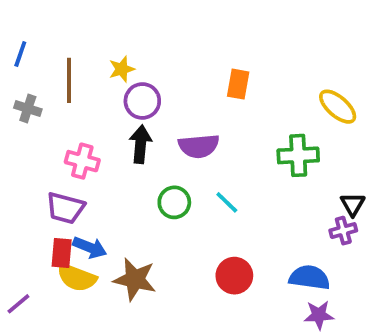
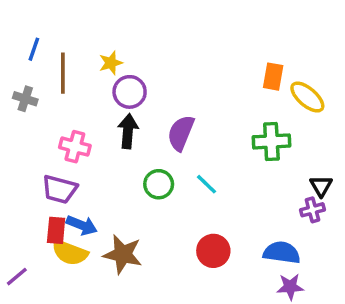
blue line: (20, 54) -> (34, 49), moved
orange rectangle: (238, 84) -> (273, 77), moved
purple semicircle: (199, 146) -> (181, 133), turned 117

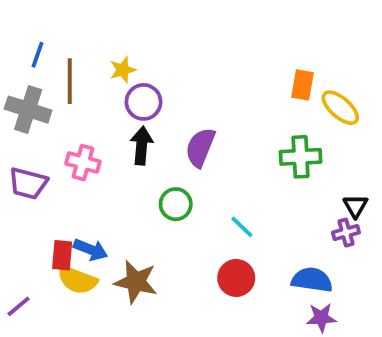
gray cross: (25, 99) -> (28, 110), size x1.6
cyan line: (206, 184) -> (242, 227), moved
purple trapezoid: (59, 189) -> (28, 183), moved

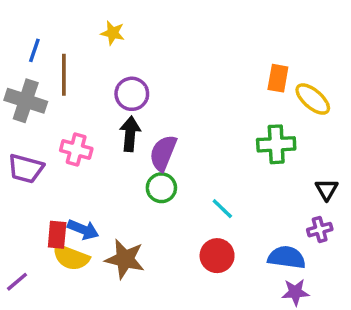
yellow star: (123, 70) -> (113, 33), moved, turned 30
purple semicircle: (200, 147) -> (163, 153), moved
purple cross: (346, 233) -> (320, 230), moved

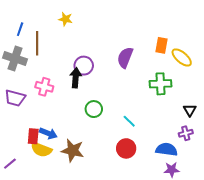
purple circle: (132, 94) -> (84, 66), moved
purple semicircle: (163, 153) -> (125, 58), moved

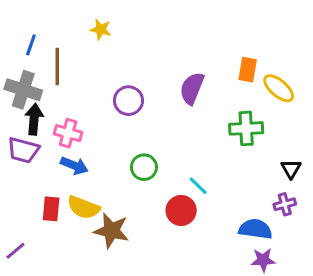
black arrow: (76, 78) -> (34, 119), moved
blue arrow: (48, 133) -> (74, 166), moved
red circle: (126, 148) -> (181, 210), moved
yellow semicircle: (41, 149) -> (84, 207), moved

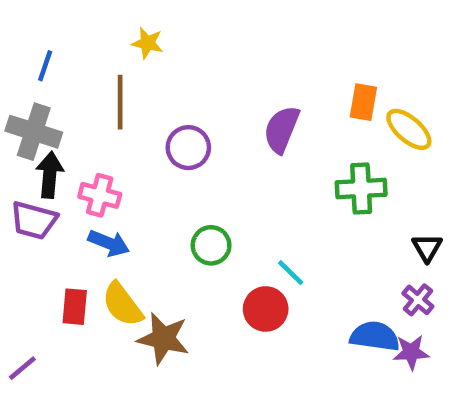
brown line: (57, 67) -> (120, 102), moved
purple cross: (285, 204) -> (418, 300), turned -35
yellow semicircle: (84, 207) -> (122, 304), turned 32
purple star: (263, 260) -> (411, 352), moved

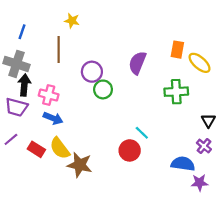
green circle: (211, 245) -> (103, 89), moved
red rectangle: (75, 307) -> (36, 149), turned -63
purple star: (411, 352) -> (200, 183), moved
purple line: (22, 368) -> (11, 139), moved

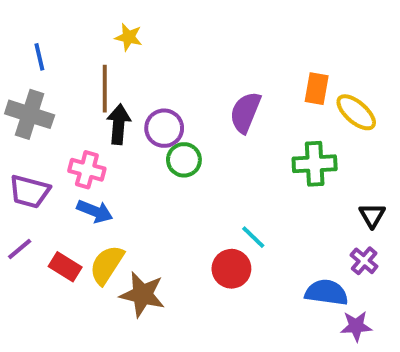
blue line: (22, 32) -> (39, 57), turned -32
black arrow: (24, 85) -> (119, 124), moved
yellow semicircle: (60, 148) -> (107, 265), turned 70

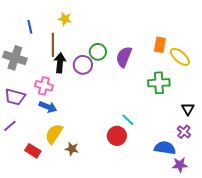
blue line: (39, 57) -> (30, 27), moved
green circle: (184, 160) -> (98, 52), moved
red rectangle: (65, 267) -> (33, 151), moved
brown star: (142, 294) -> (72, 149), size x0.6

